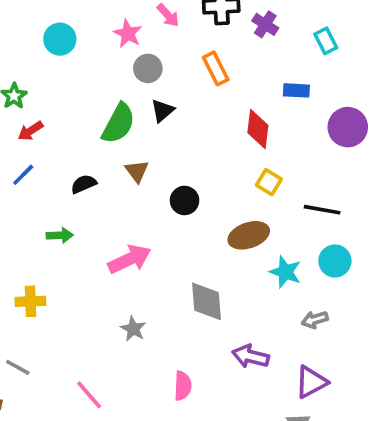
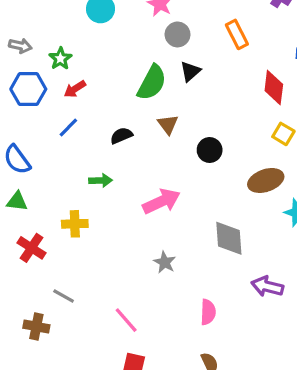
yellow cross: (30, 301) -> (75, 224), moved

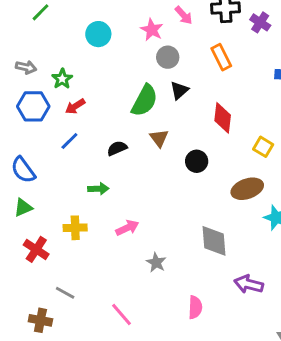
red diamond: (274, 87) -> (223, 118), moved
green triangle: (17, 201) -> (23, 208), turned -30
pink arrow: (161, 201) -> (127, 228), moved, size x0.7

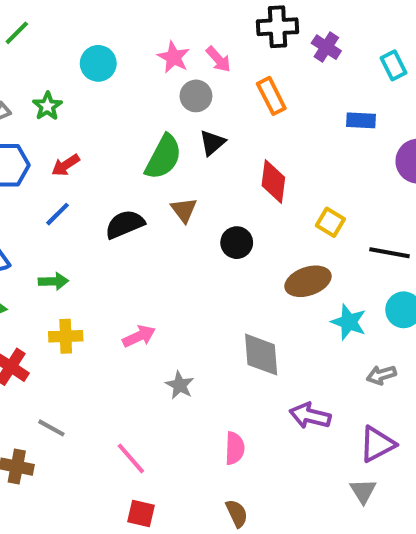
pink arrow: (184, 15) -> (218, 59), moved
green star: (62, 79) -> (47, 106), moved
black semicircle: (117, 148) -> (125, 224), size x1.4
green arrow: (98, 189) -> (53, 281), moved

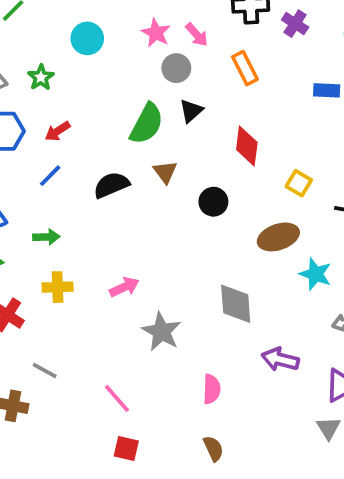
gray star: (180, 385) -> (161, 332), size x1.5

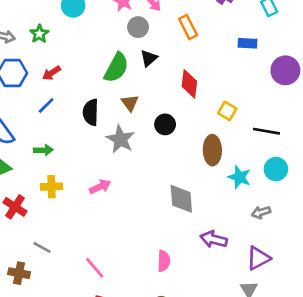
black semicircle: (111, 185) -> (91, 112), turned -65
brown ellipse: (278, 237) -> (212, 150), turned -72
gray star: (161, 332) -> (120, 139), moved

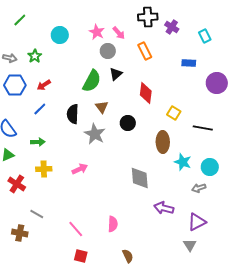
cyan circle: (276, 169) -> (210, 167), moved
pink semicircle: (164, 261) -> (113, 224), moved

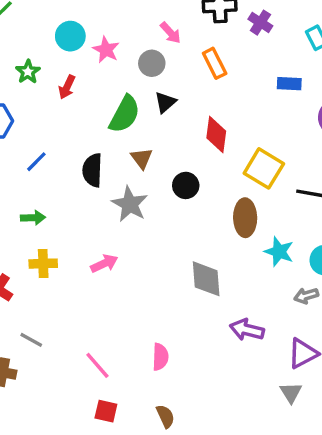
pink star: (97, 32) -> (106, 50), moved
red arrow: (44, 85) -> (67, 87), moved, turned -32
yellow square: (174, 113) -> (264, 168), size x1.6
brown semicircle: (128, 256) -> (165, 416), moved

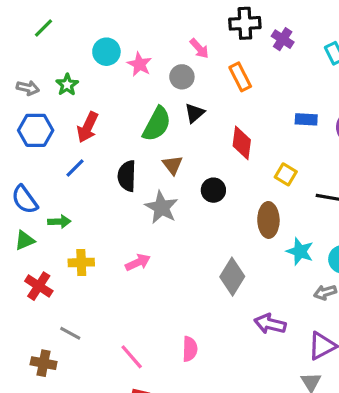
blue rectangle: (289, 84) -> (306, 119), moved
red arrow: (67, 87) -> (88, 127), moved, size x1.4
yellow square: (264, 168) -> (286, 174), size x0.6
green arrow: (33, 218) -> (59, 222), moved
gray diamond: (206, 279) -> (232, 277), turned 36

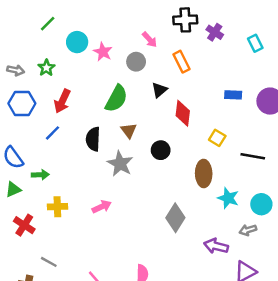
green line: (44, 28) -> (48, 24), moved
black triangle: (195, 113) -> (159, 90), moved
purple arrow: (270, 324) -> (216, 246), moved

